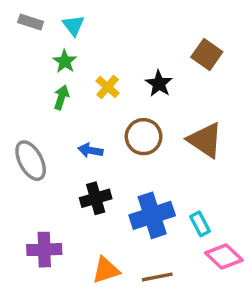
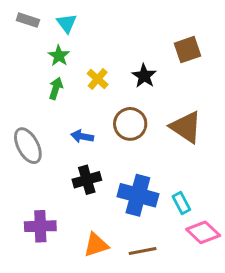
brown square: (207, 54) -> (188, 50), turned 36
blue cross: (152, 215) -> (138, 195), turned 33

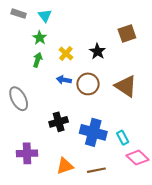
blue arrow: (82, 136) -> (64, 80), moved

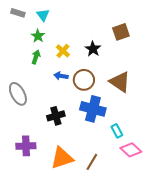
blue cross: (93, 132) -> (93, 109), moved
orange triangle: (65, 166) -> (62, 158), size x1.4
brown line: (96, 170) -> (92, 162), turned -48

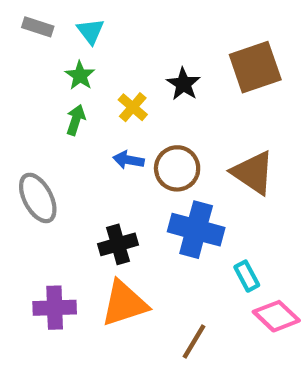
brown square: (121, 32) -> (255, 67), size x1.4
black star: (93, 49) -> (183, 84), moved
orange triangle: (62, 158) -> (124, 304), moved

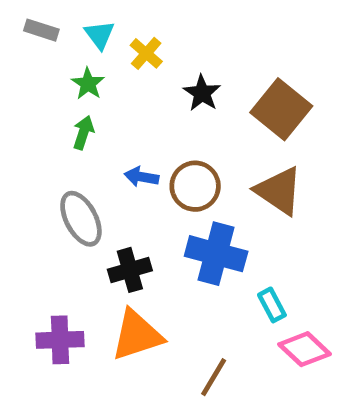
brown square: (255, 67) -> (281, 109), moved, turned -32
yellow cross: (133, 107) -> (146, 53), moved
gray ellipse: (38, 198) -> (81, 219), moved

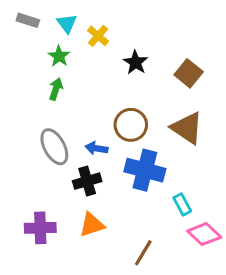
brown square: (281, 109) -> (189, 73), size x0.7
blue arrow: (142, 177) -> (96, 148), moved
orange triangle: (137, 335) -> (92, 225), size x0.7

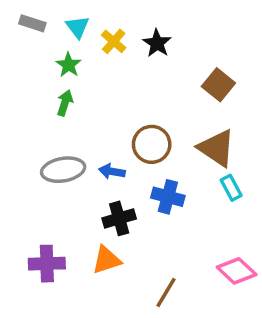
black star: (135, 62) -> (157, 43), moved
gray ellipse: (54, 147) -> (63, 170), turned -72
blue cross: (145, 170) -> (168, 197), size x0.7
black cross: (87, 181) -> (119, 218), moved
cyan rectangle: (182, 204) -> (231, 188), moved

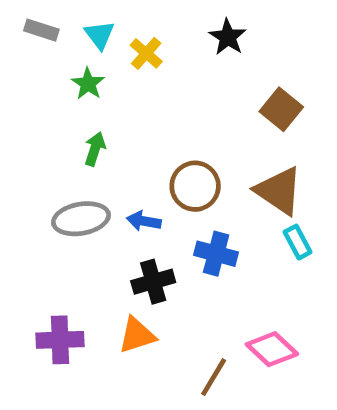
black star: (157, 43) -> (228, 37), moved
green arrow: (65, 103) -> (95, 149), moved
pink diamond: (237, 271) -> (272, 349), moved

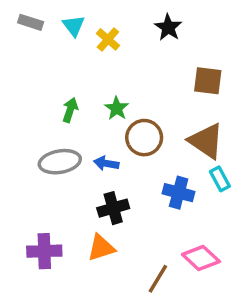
green star: (88, 84) -> (117, 108), moved
brown square: (281, 109) -> (208, 81), turned -32
blue cross: (216, 254) -> (179, 193), moved

